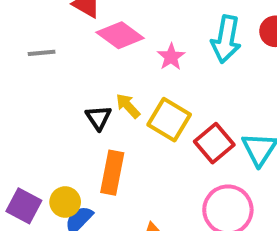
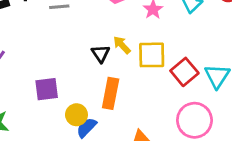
yellow square: (169, 120) -> (152, 55), turned -32
purple square: (24, 206) -> (47, 89), moved, turned -35

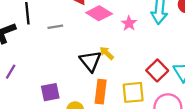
black triangle: (101, 54) -> (90, 61), size x1.5
yellow square: (152, 55) -> (133, 92), moved

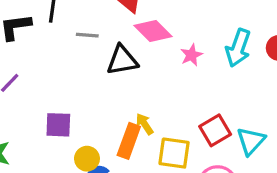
yellow arrow: (107, 53) -> (145, 124), moved
black triangle: (90, 61) -> (122, 60), moved, turned 45

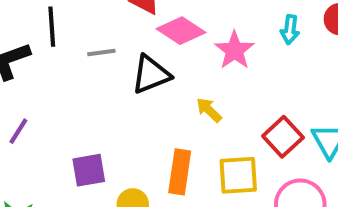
cyan arrow: (238, 48) -> (290, 30), size x0.6
pink star: (191, 55) -> (234, 50), size x1.4
yellow arrow: (145, 124) -> (209, 110), moved

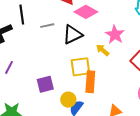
pink star: (234, 50) -> (115, 34), moved
yellow square: (238, 175) -> (80, 67), moved

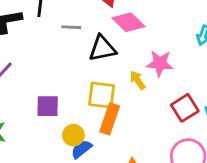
pink star: (115, 34) -> (160, 63), turned 30

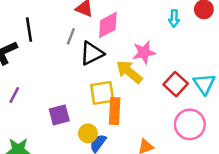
pink diamond: (129, 22) -> (108, 25), turned -56
gray line: (71, 27) -> (71, 36), moved, turned -56
yellow arrow: (138, 80) -> (129, 72), size x1.6

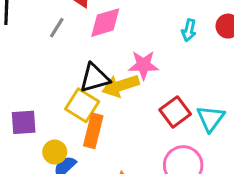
black triangle: (92, 53) -> (95, 78), moved
yellow arrow: (129, 72) -> (121, 86), turned -68
yellow square: (102, 93) -> (82, 105), turned 30

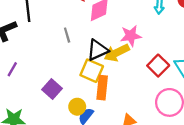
gray line: (57, 28) -> (67, 35), moved, turned -40
purple square: (24, 122) -> (52, 89), turned -36

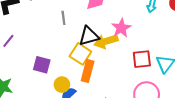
pink star: (131, 36) -> (121, 28), turned -30
red square: (158, 66) -> (142, 59), turned 30
purple square: (52, 89) -> (42, 65), turned -36

